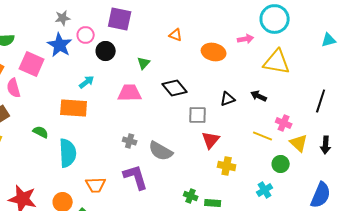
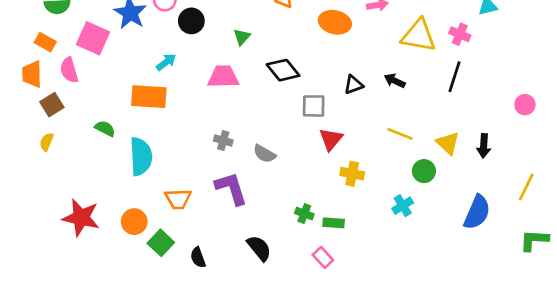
black line: (321, 101) -> (454, 77), moved
pink cross: (284, 123) -> (460, 34), moved
gray semicircle: (161, 151) -> (264, 154), size x0.7

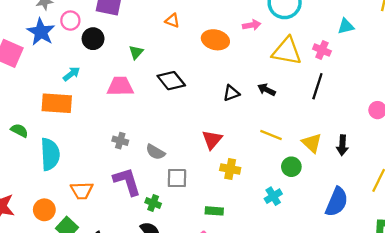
gray square: (314, 106) -> (177, 178), moved
green cross: (304, 214) -> (153, 203), moved

